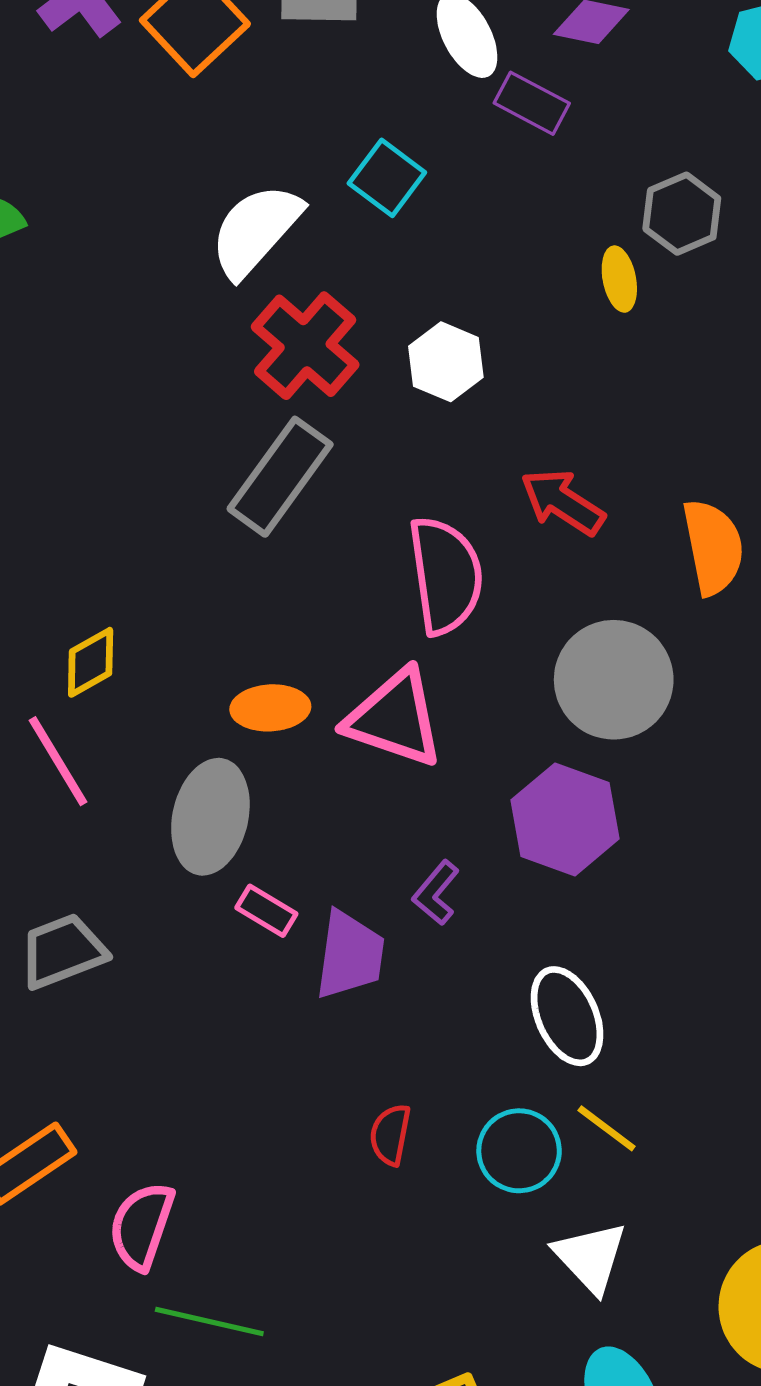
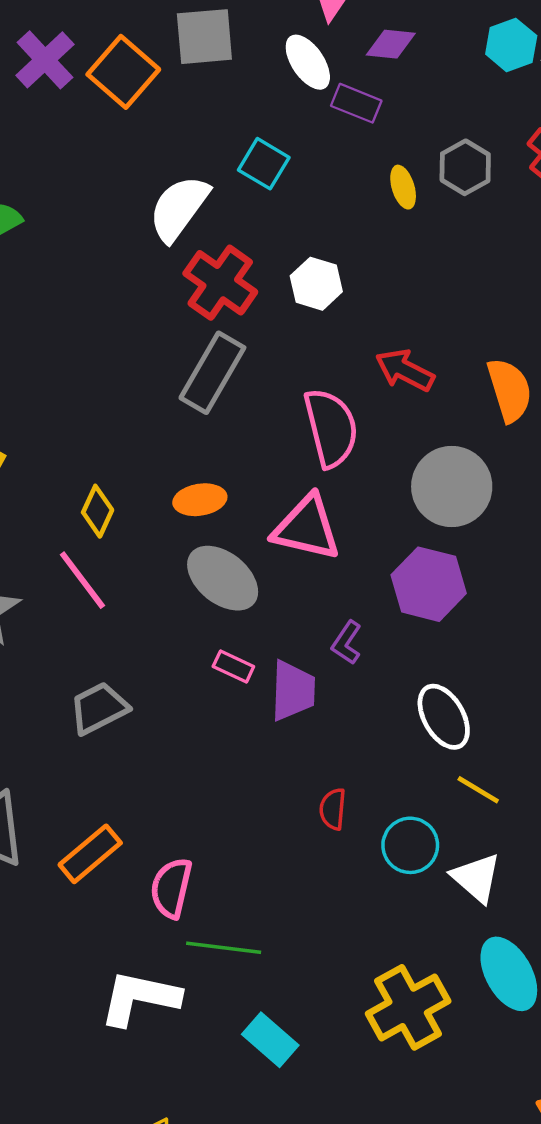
yellow ellipse: (619, 279) -> (403, 187), moved
yellow diamond: (91, 662) -> (98, 511), turned -30
orange ellipse: (270, 708) -> (200, 500), moved
gray ellipse: (210, 817) -> (223, 578), moved, turned -58
cyan circle: (519, 1151) -> (410, 845), moved

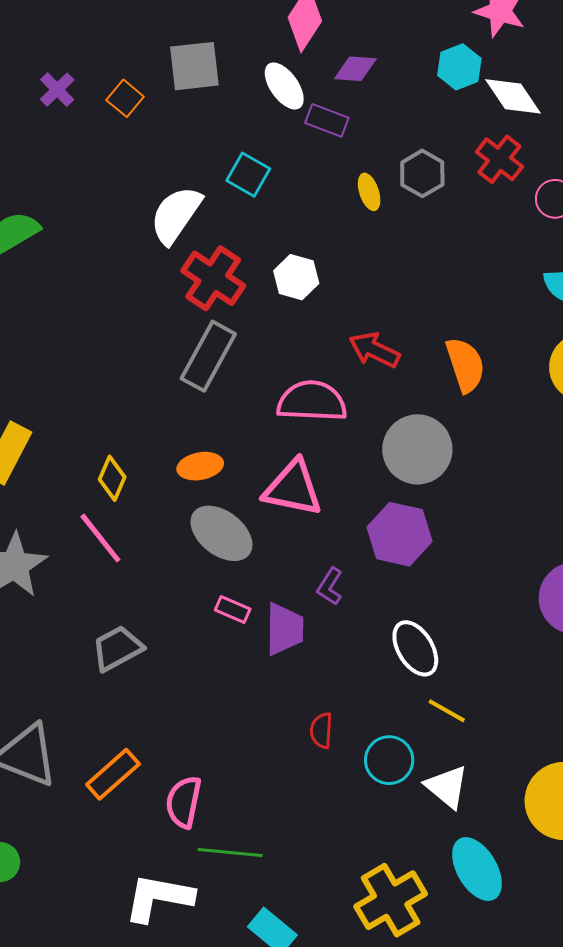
purple cross: (45, 60) -> (57, 90), size x0.7
orange square: (123, 72) -> (125, 98), size x0.6
pink semicircle: (331, 428) -> (312, 401), turned -72

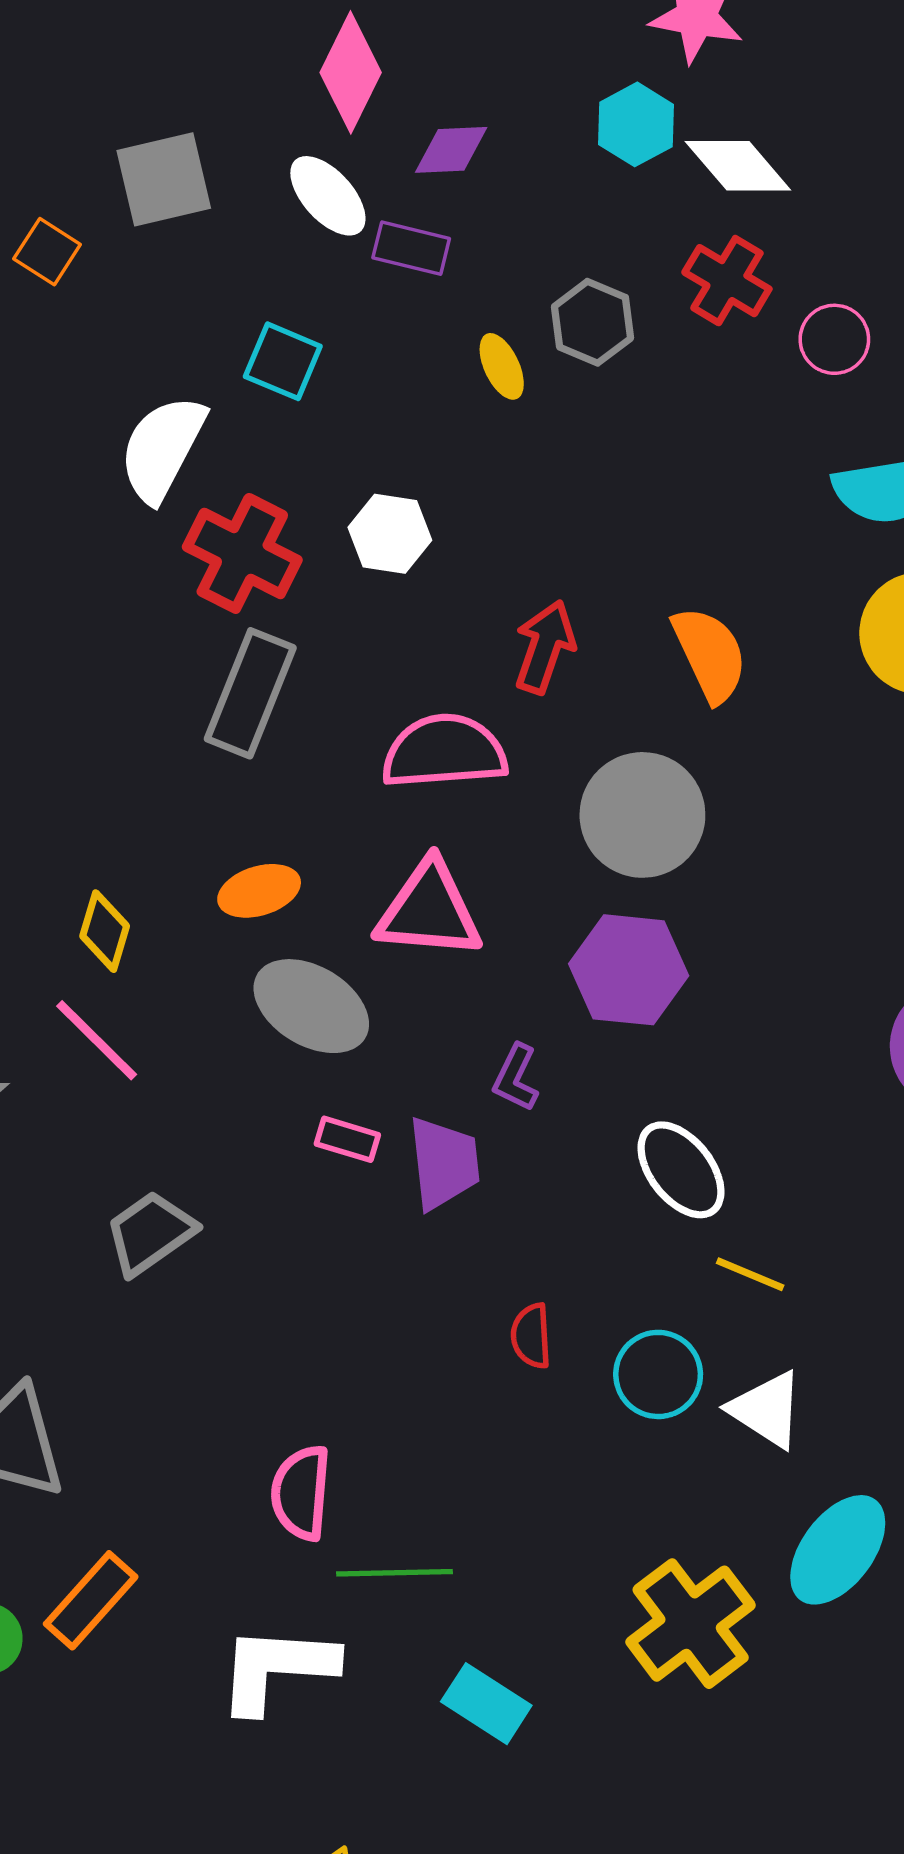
red arrow: (374, 350) -> (545, 647), turned 90
orange rectangle: (113, 774) -> (91, 1600), moved
cyan ellipse: (477, 869) -> (838, 1550), turned 74

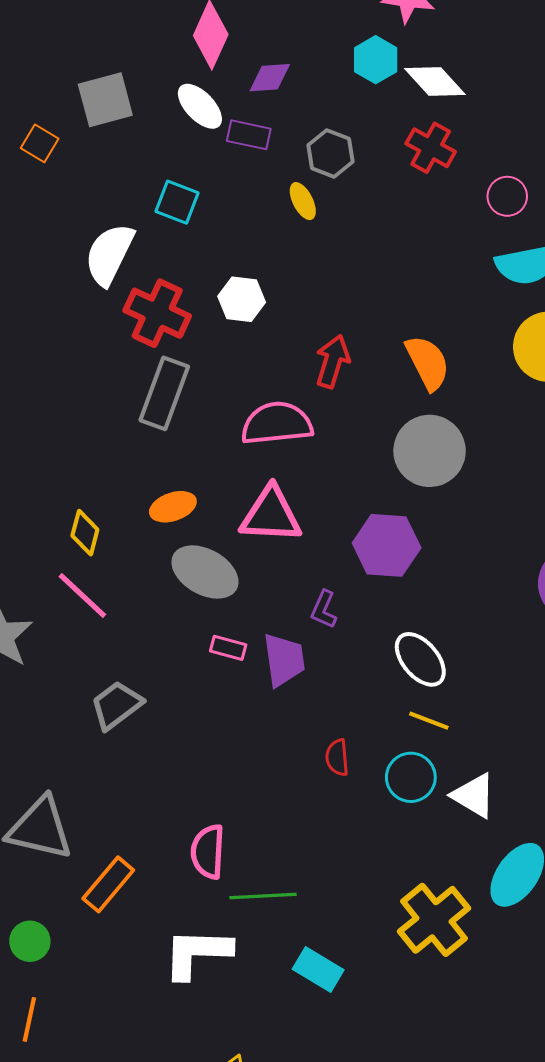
gray hexagon: (593, 322) -> (330, 153), moved
pink circle: (834, 339) -> (507, 196), moved
gray circle: (642, 815) -> (430, 451), moved
yellow line: (750, 1274) -> (429, 721), moved
orange rectangle: (91, 1600) -> (108, 884), moved

